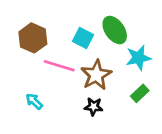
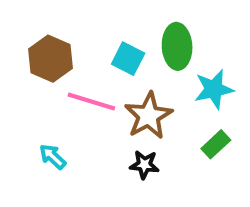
green ellipse: (115, 30) -> (177, 46), turned 32

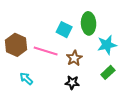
brown hexagon: (51, 59) -> (16, 45), moved
brown star: (148, 116) -> (74, 58), size x0.7

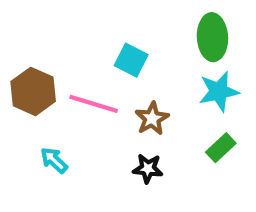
green ellipse: (89, 23) -> (212, 37), moved

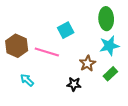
cyan square: (131, 60) -> (66, 30), turned 35
brown star: (152, 119) -> (87, 63), moved

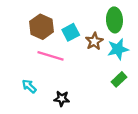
brown hexagon: (17, 46) -> (41, 27), moved
brown star: (87, 63) -> (94, 41), moved
black star: (74, 84) -> (62, 99), moved

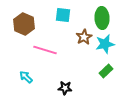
brown hexagon: (41, 27) -> (24, 24), moved
cyan square: (71, 32) -> (63, 15), moved, turned 35
black star: (62, 99) -> (65, 88), moved

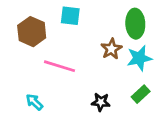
cyan square: (63, 15) -> (70, 16), moved
black star: (65, 88) -> (101, 102), moved

